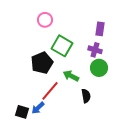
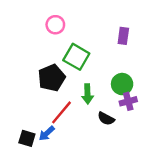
purple cross: (95, 50) -> (128, 101), moved, turned -32
green arrow: (71, 76) -> (87, 94), turned -119
black semicircle: (86, 96) -> (106, 119), turned 128

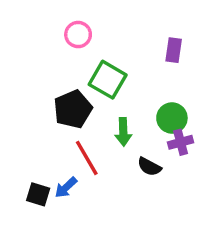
red line: (62, 112) -> (87, 158), turned -70

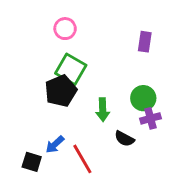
green square: (108, 80) -> (71, 69), moved
red line: (87, 158) -> (82, 159), moved
blue arrow: (66, 187) -> (55, 144), moved

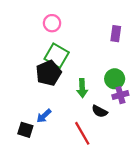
red line: (82, 159) -> (82, 133), moved

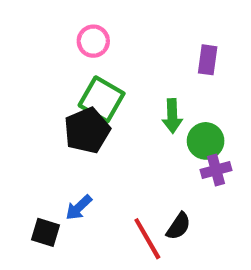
green arrow: (82, 88) -> (172, 116), moved
black semicircle: (100, 111) -> (179, 226), moved, turned -84

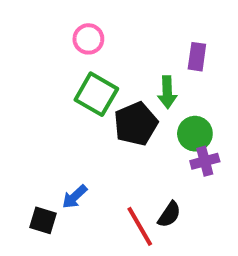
green arrow: (172, 116) -> (167, 92), moved
black pentagon: (87, 131) -> (136, 124), moved

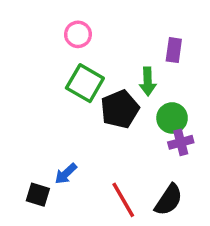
black semicircle: (169, 214) -> (169, 200), moved, size x1.4

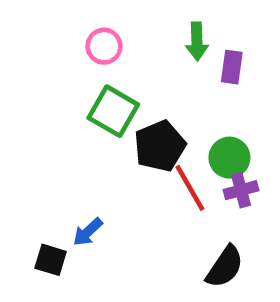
green arrow: (148, 81) -> (197, 41), moved
red line: (123, 200) -> (190, 188), moved

